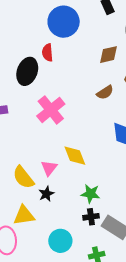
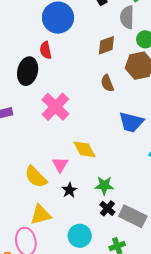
brown semicircle: (105, 92) -> (107, 83), turned 108
black star: (46, 194) -> (69, 190), moved
black cross: (91, 217) -> (107, 208), turned -35

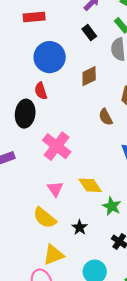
brown diamond: (106, 45) -> (89, 76), moved
pink triangle: (60, 165) -> (55, 189), moved
green star: (104, 186) -> (112, 206), moved, turned 30

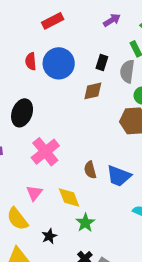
red rectangle: (34, 17) -> (53, 21), turned -35
black rectangle: (89, 33) -> (102, 62), moved, turned 42
red semicircle: (41, 91) -> (31, 61), moved
brown semicircle: (106, 117) -> (90, 170), moved

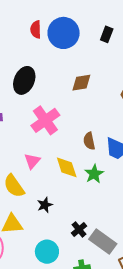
brown diamond: (93, 91) -> (81, 83), moved
green star: (85, 223) -> (94, 174), moved

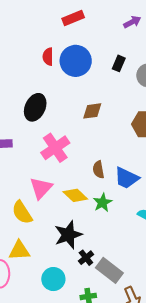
pink triangle: (32, 161) -> (41, 188), size x1.4
yellow diamond: (67, 167) -> (75, 195), turned -30
black star: (45, 205) -> (68, 235), moved, size x1.8

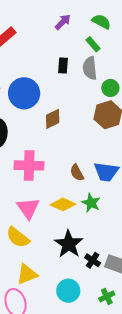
blue circle: (76, 61) -> (24, 93), moved
pink cross: (55, 148) -> (29, 165), turned -36

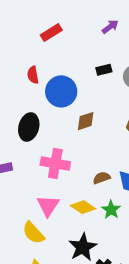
black rectangle: (63, 66) -> (104, 70), turned 63
brown semicircle: (77, 173) -> (102, 178), turned 90

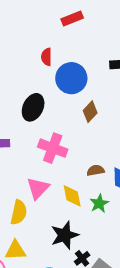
brown diamond: (86, 121) -> (90, 112), turned -40
yellow diamond: (83, 207) -> (72, 196), turned 35
yellow semicircle: (33, 233) -> (19, 212), turned -135

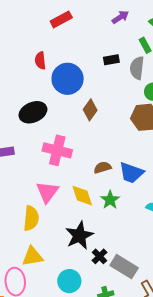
black ellipse: (33, 107) -> (33, 112), turned 48

